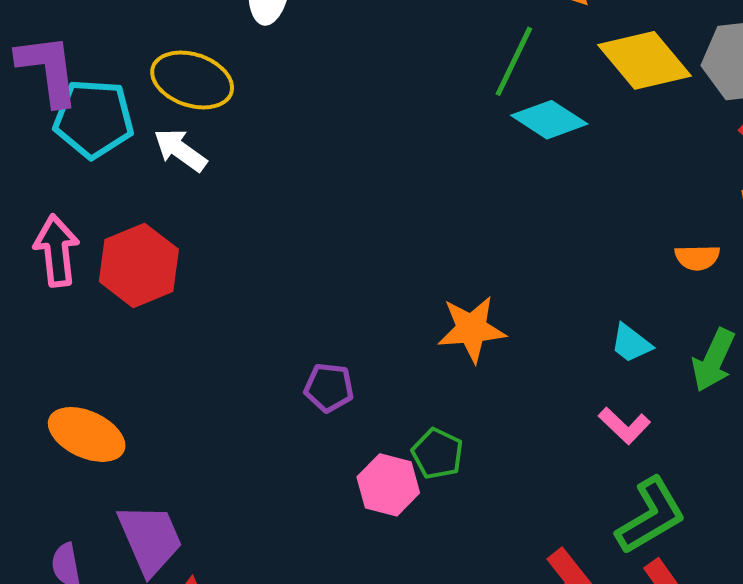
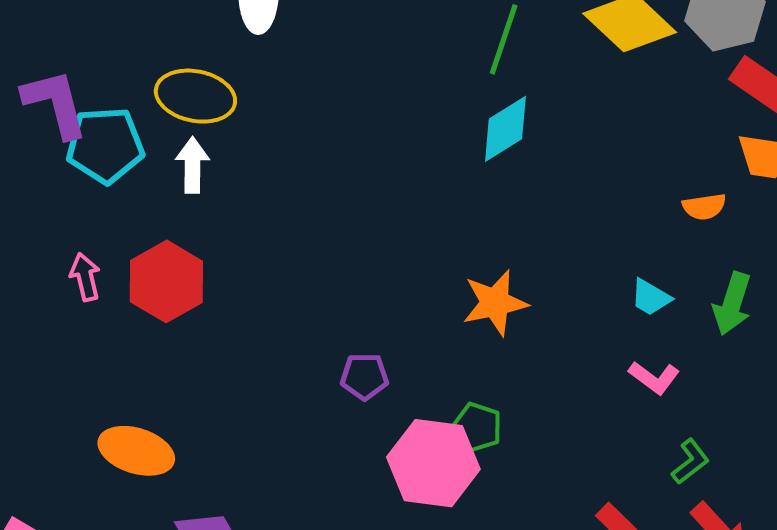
cyan diamond: (549, 120) -> (505, 129), moved, turned -58
white arrow: (180, 150) -> (192, 165), turned 62
pink arrow: (57, 251) -> (85, 277), size x0.7
pink hexagon: (388, 485) -> (433, 463), size x1.5
green L-shape: (651, 516) -> (690, 462), size x0.6

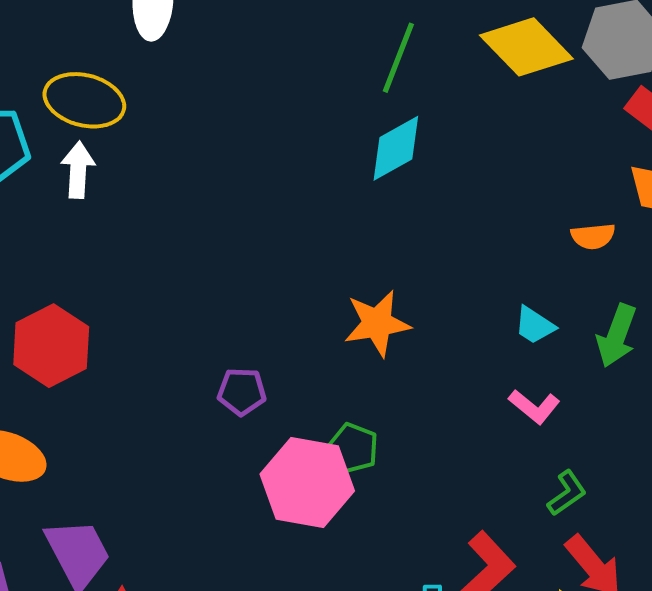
red hexagon: (166, 281) -> (51, 346), moved

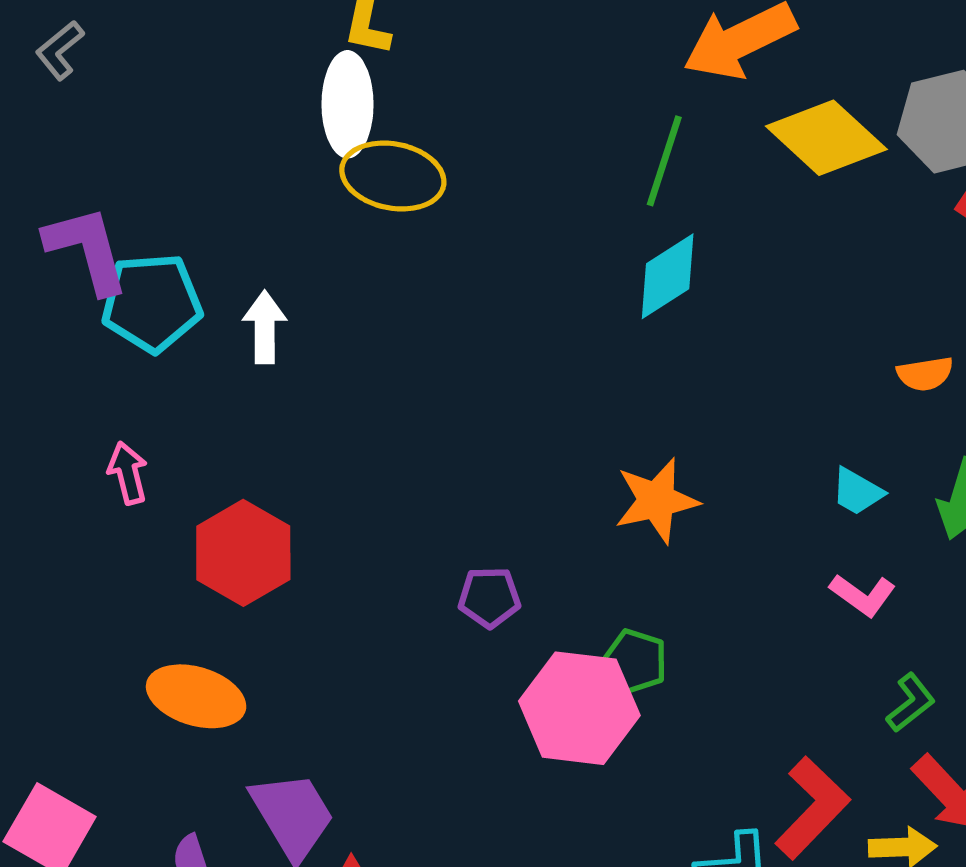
yellow ellipse: (84, 100) -> (393, 176), moved

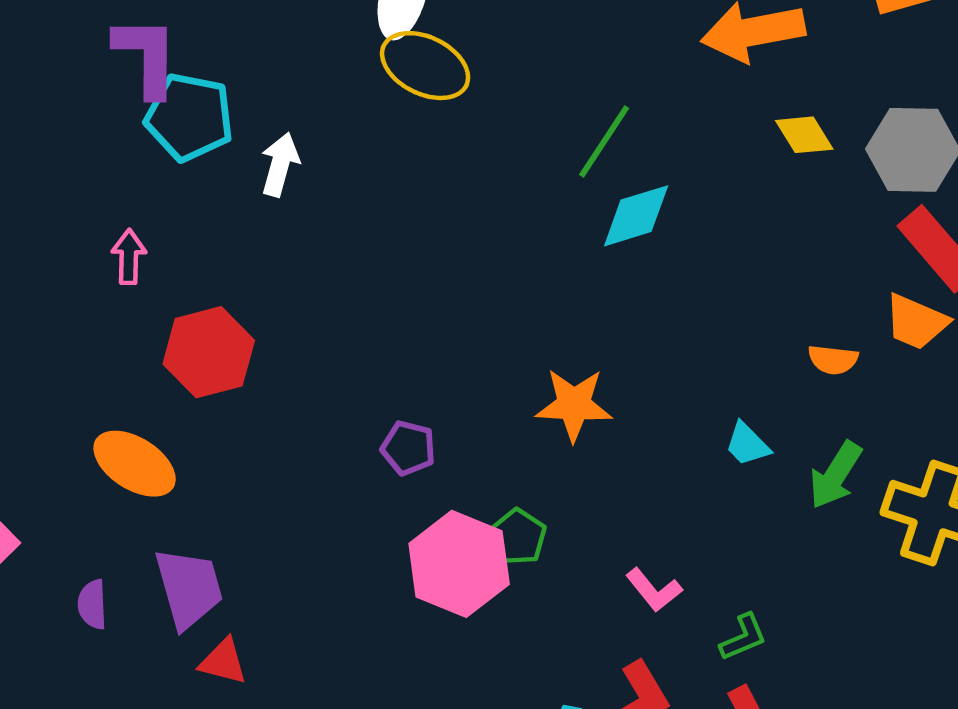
yellow diamond: (826, 138) -> (804, 135), size x0.6
green line: (664, 161) -> (604, 141), moved
pink L-shape: (863, 595) -> (654, 590), moved

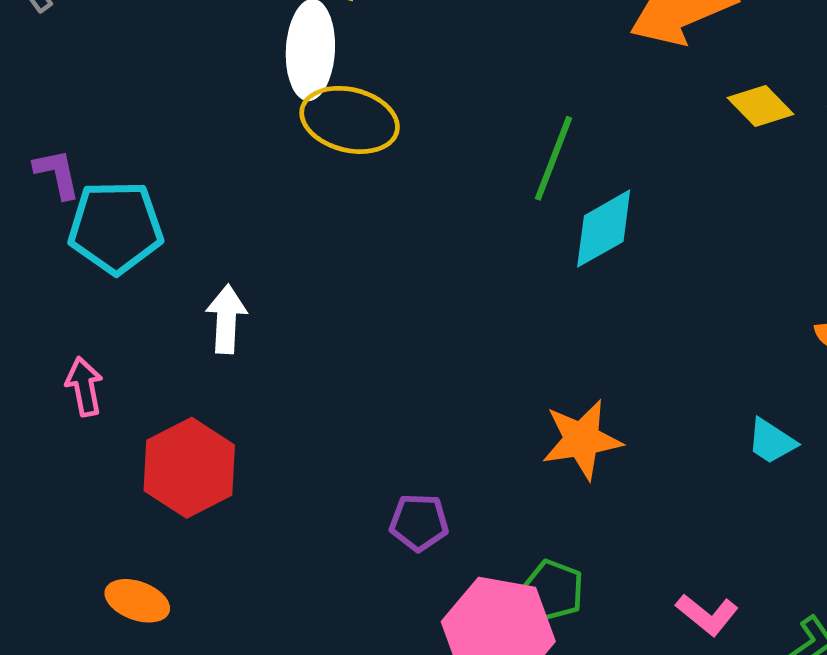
purple L-shape: (146, 56) -> (57, 174), size x0.6
white arrow: (280, 164) -> (226, 319), moved
orange ellipse: (135, 464) -> (137, 601), size x0.7

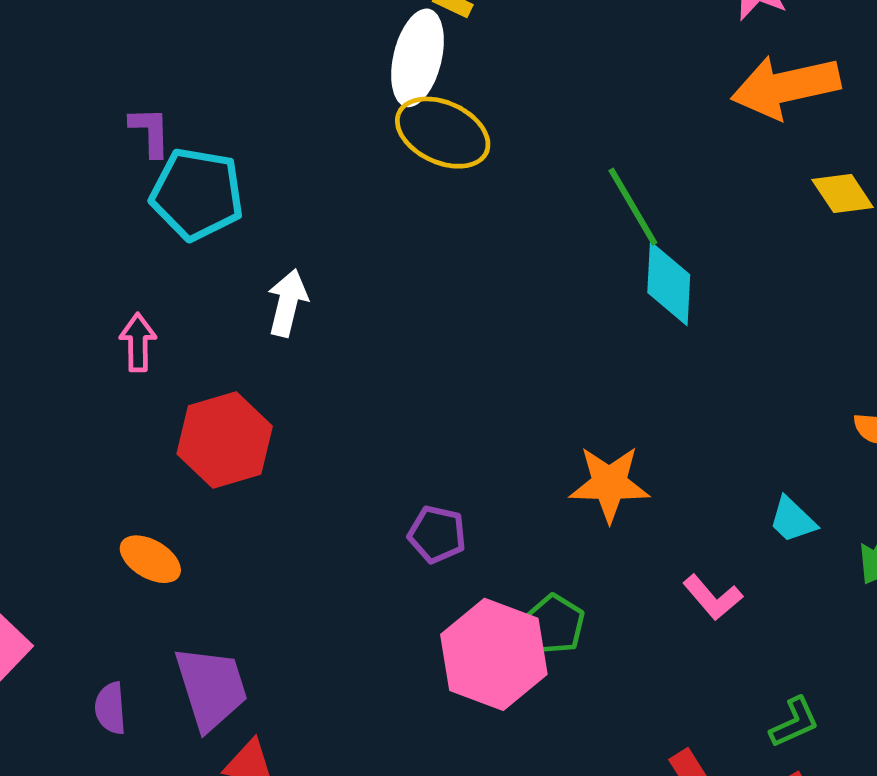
green line: (553, 158) -> (633, 207), turned -62
cyan diamond: (604, 229) -> (669, 284), turned -68
pink L-shape: (707, 615) -> (713, 597), moved

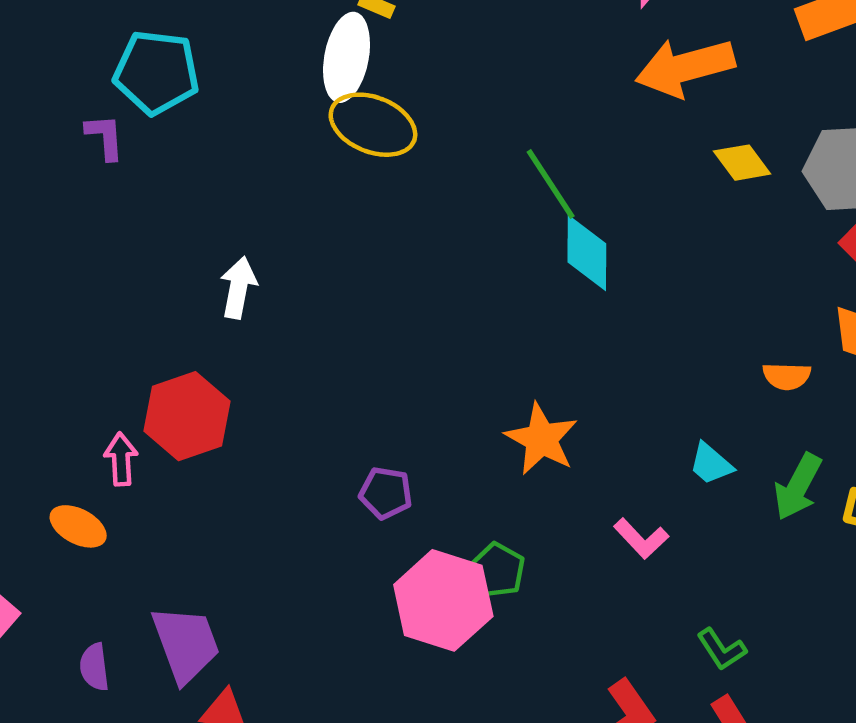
cyan pentagon: (197, 194) -> (156, 72), moved
pink arrow: (138, 342) -> (121, 459), moved
orange star: (609, 484) -> (541, 439), turned 30
orange ellipse: (150, 559) -> (78, 526), moved
green L-shape: (794, 722) -> (722, 649), turned 84

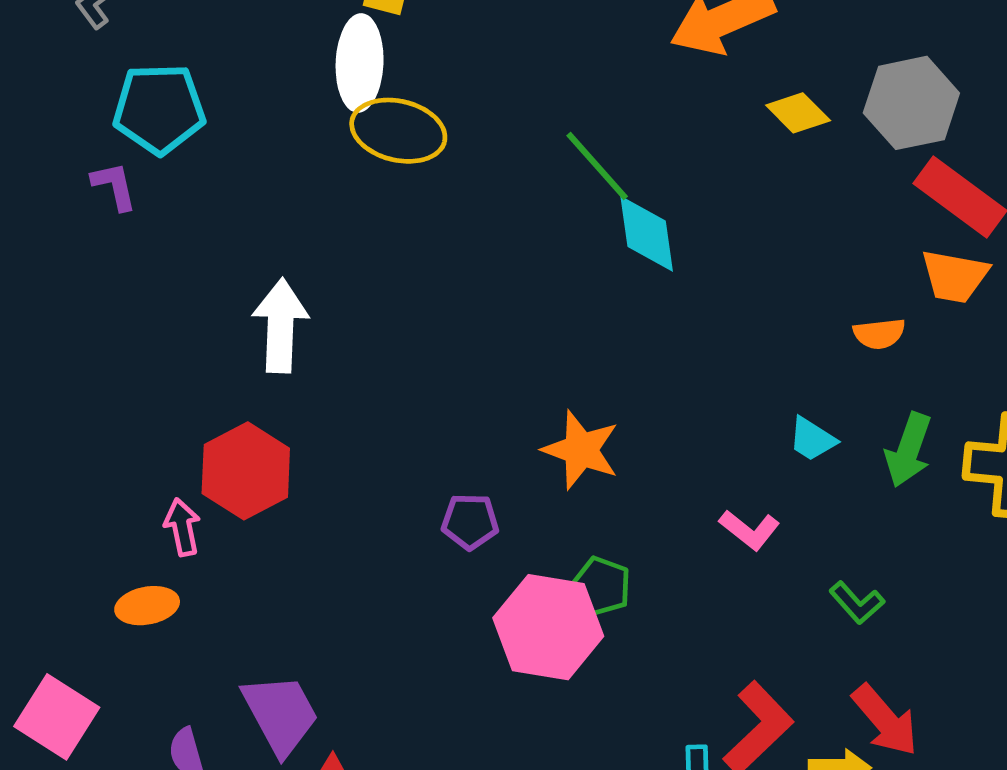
white arrow: (238, 288) -> (280, 326), size x1.4
orange star: (541, 439) -> (581, 450), moved
orange ellipse: (78, 526) -> (147, 606), turned -30
green L-shape: (722, 649) -> (857, 603), moved

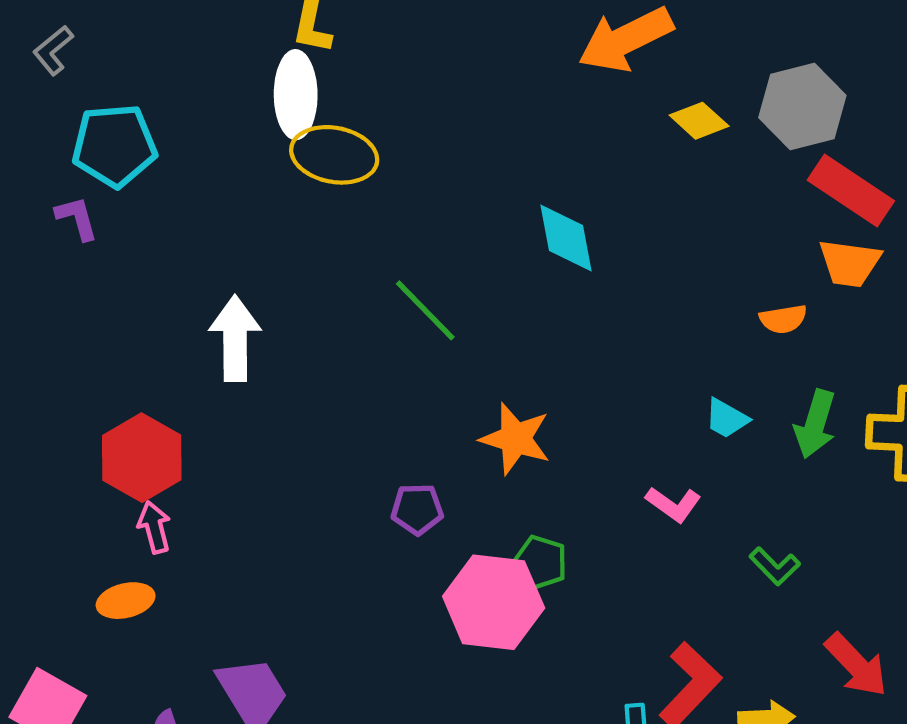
green line: (597, 166) -> (425, 310), moved
red hexagon: (246, 471) -> (142, 458), moved
red arrow: (885, 720) -> (856, 665), moved

